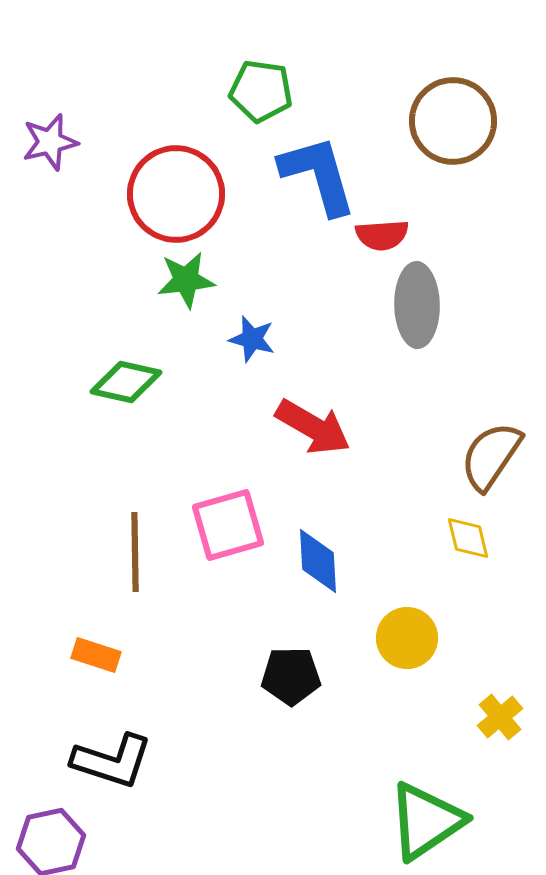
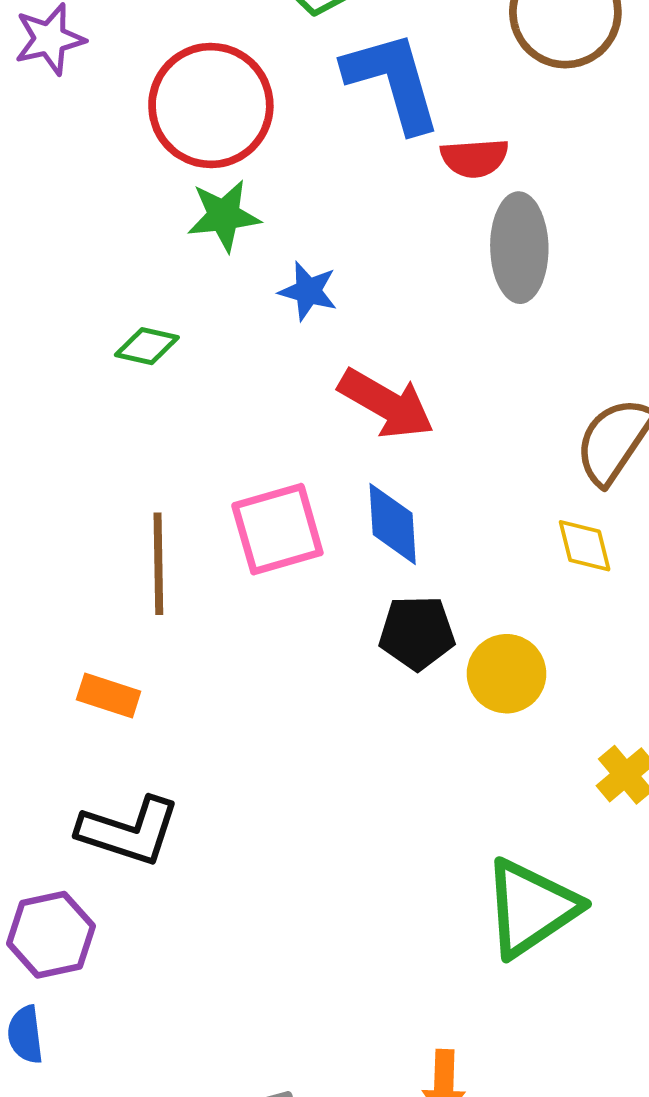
green diamond: (126, 382) -> (147, 346), size x0.7
blue diamond: (318, 561) -> (393, 524), moved
black pentagon: (291, 676) -> (417, 633), moved

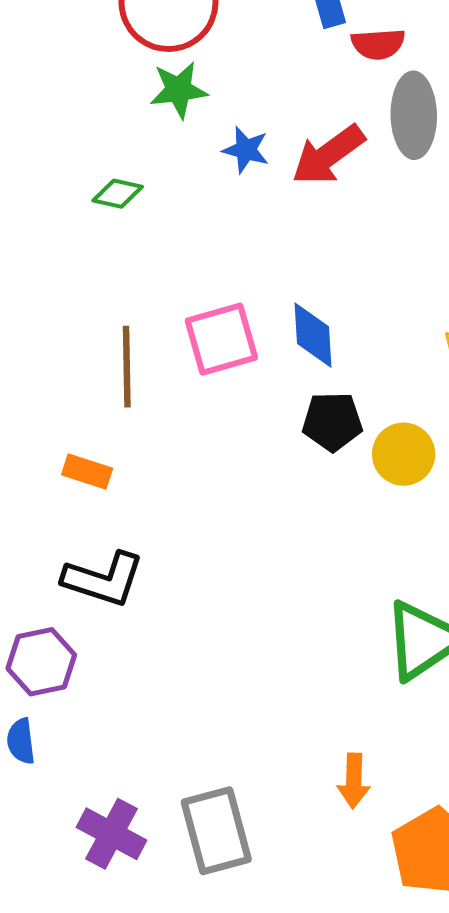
red arrow: (386, 404) -> (328, 155), moved, turned 114

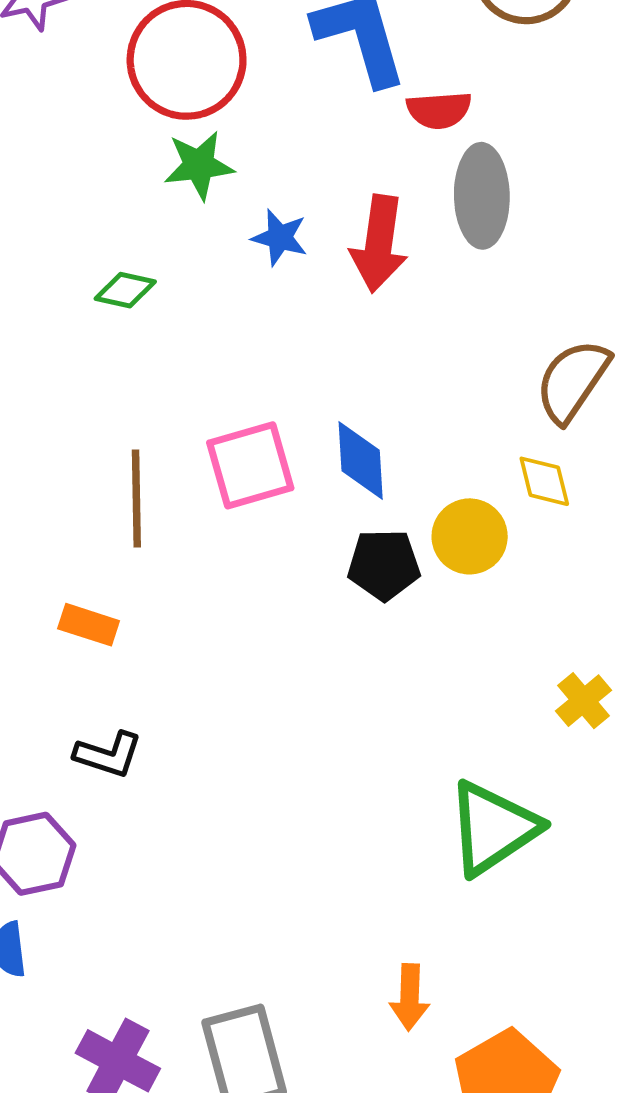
red arrow: (328, 155) -> (379, 244), turned -46
yellow circle: (404, 454) -> (470, 536), moved
black L-shape: (103, 579) -> (108, 755), size x0.7

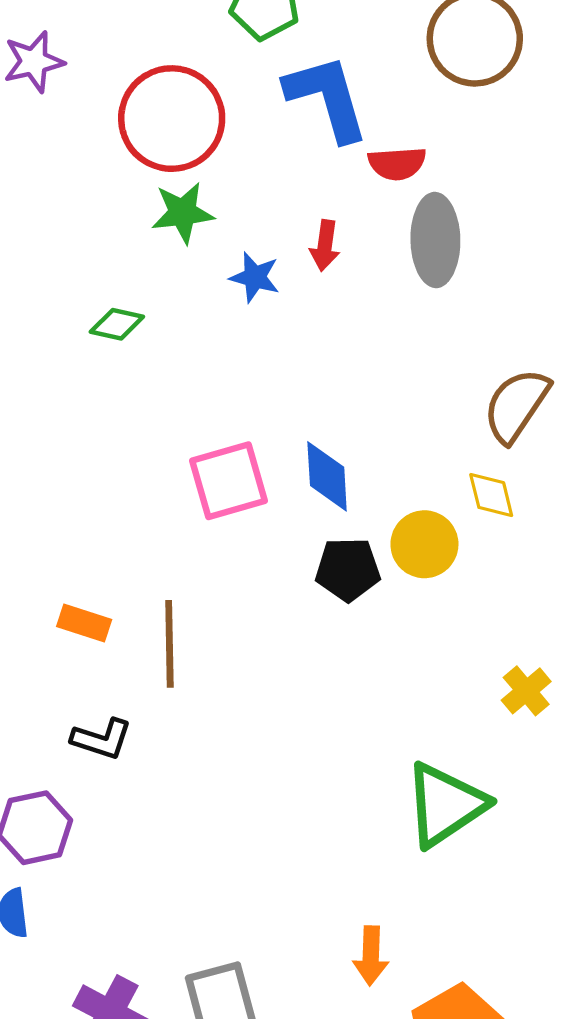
red arrow: (379, 244) -> (325, 246), moved, size x0.6
brown line: (136, 498) -> (169, 644), moved

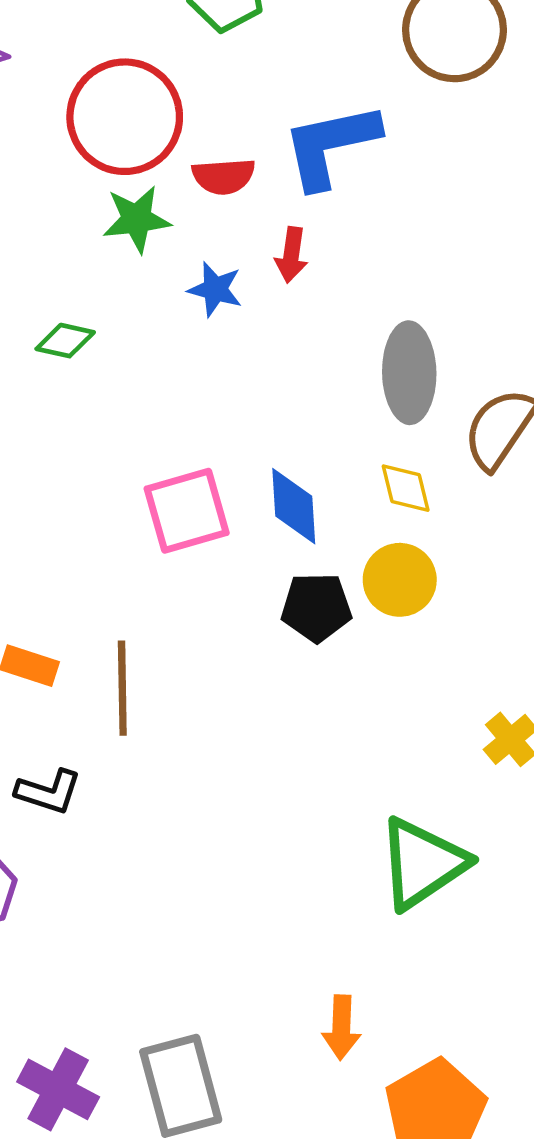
blue L-shape: (327, 98) -> (331, 145), moved, turned -86
red semicircle: (397, 163) -> (224, 176), moved
gray ellipse: (435, 240) -> (409, 373), moved
yellow diamond: (491, 495) -> (406, 488), moved

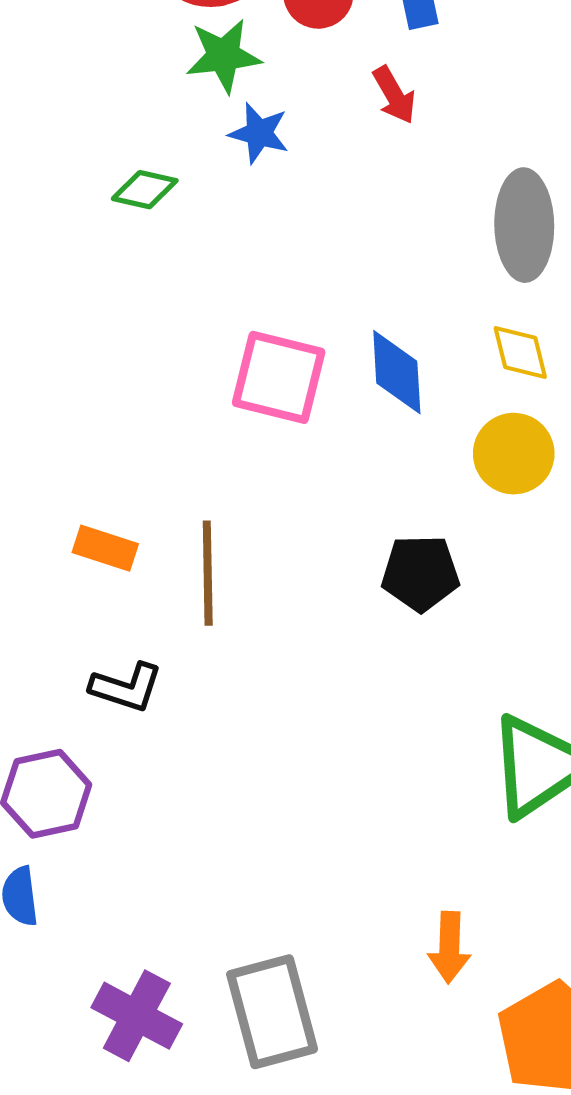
red arrow: (291, 255) -> (394, 95), turned -38
blue star: (215, 289) -> (259, 133), moved
pink square: (187, 511) -> (279, 377), turned 30
black pentagon: (316, 607) -> (420, 573), moved

